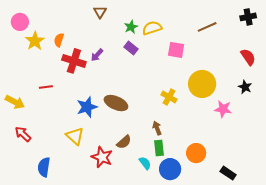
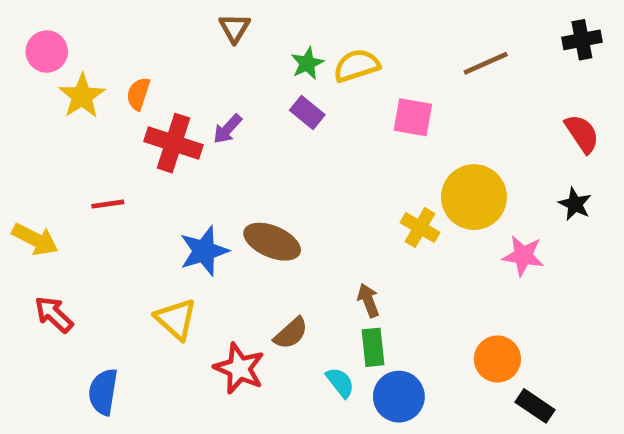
yellow cross: (169, 97) -> (420, 228), moved
orange circle: (196, 153) -> (497, 359), moved

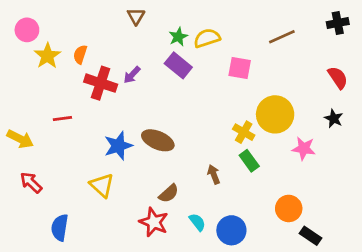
purple rectangle: (307, 113) -> (178, 65), size x1.4
green rectangle: (373, 347) -> (249, 161), moved, turned -30
red star: (239, 368) -> (154, 222), moved

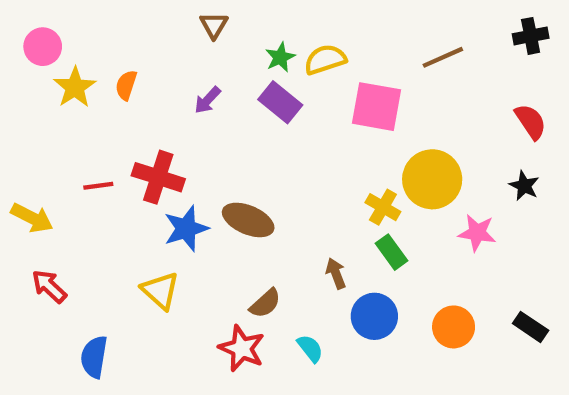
pink square: (240, 68) -> (377, 107), size x1.4
purple arrow: (132, 75) -> (207, 100), moved
red cross: (101, 83) -> (158, 177), moved
blue circle: (231, 230) -> (374, 316), moved
black rectangle: (311, 236) -> (531, 327), moved

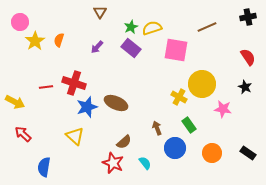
green rectangle: (391, 252) -> (189, 125), moved

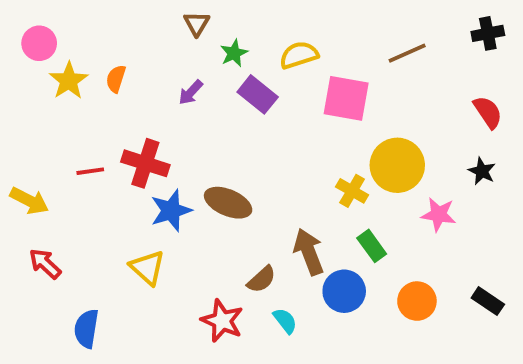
green star: (131, 27) -> (234, 53), moved
brown arrow: (157, 128) -> (309, 252), size x1.6
brown semicircle: (124, 142) -> (262, 279), moved

